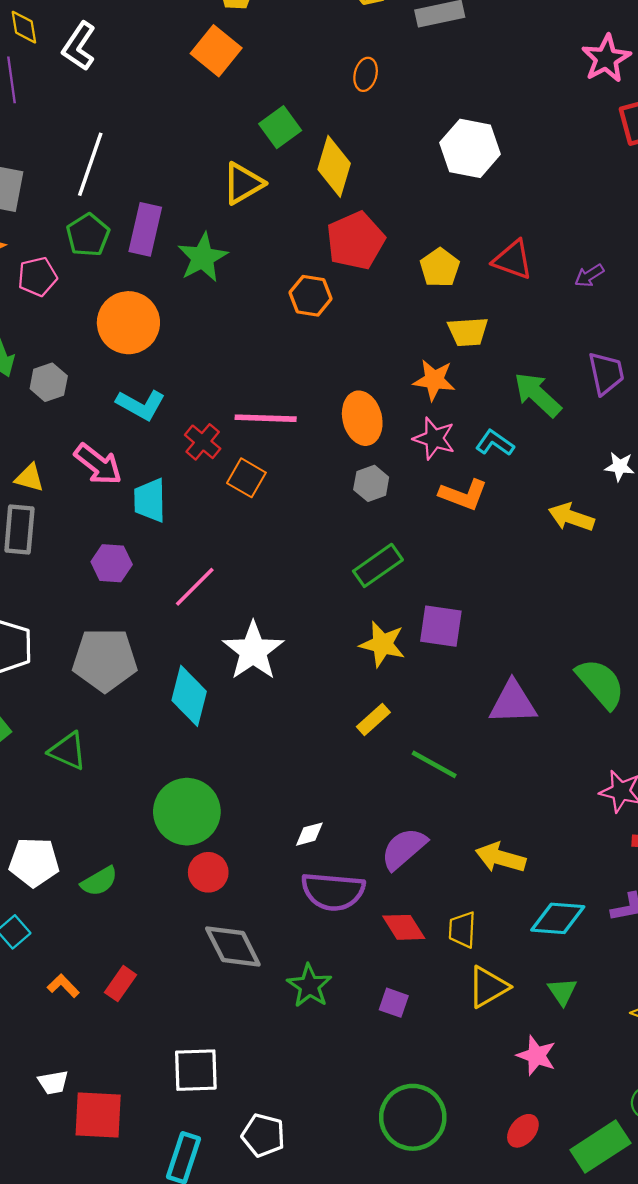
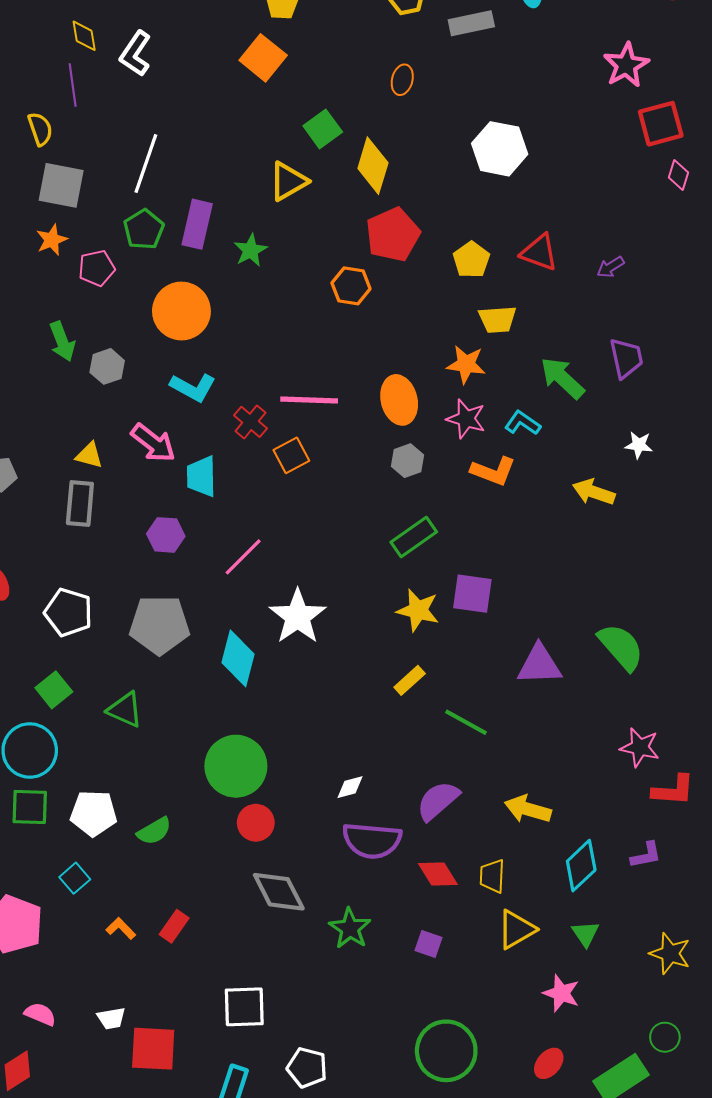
green star: (203, 258) -> (251, 250), size x0.7
orange square: (246, 478) -> (291, 455), turned 32
cyan diamond: (558, 918) -> (581, 866), turned -48

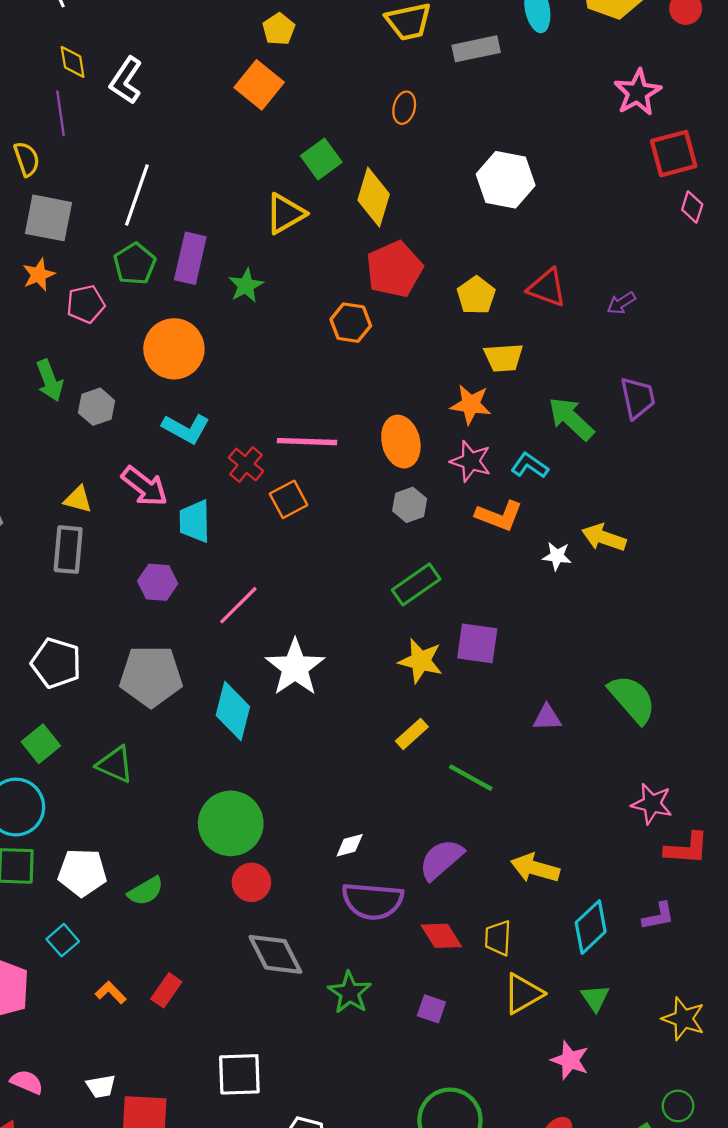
white star: (639, 445) -> (557, 556), moved
purple triangle: (539, 665) -> (547, 718), size x0.6

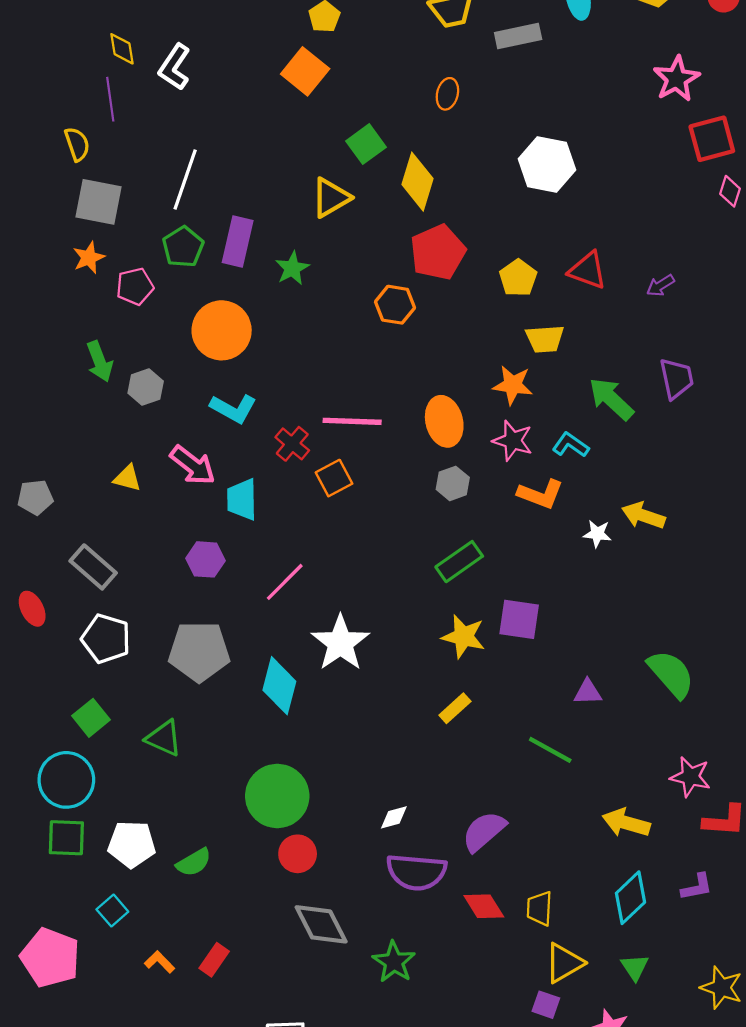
gray rectangle: (68, 550) -> (93, 567), moved, turned -54
green line: (471, 778) -> (550, 750), moved
yellow arrow: (535, 868) -> (626, 823), moved
purple square: (431, 1009) -> (546, 1005), moved

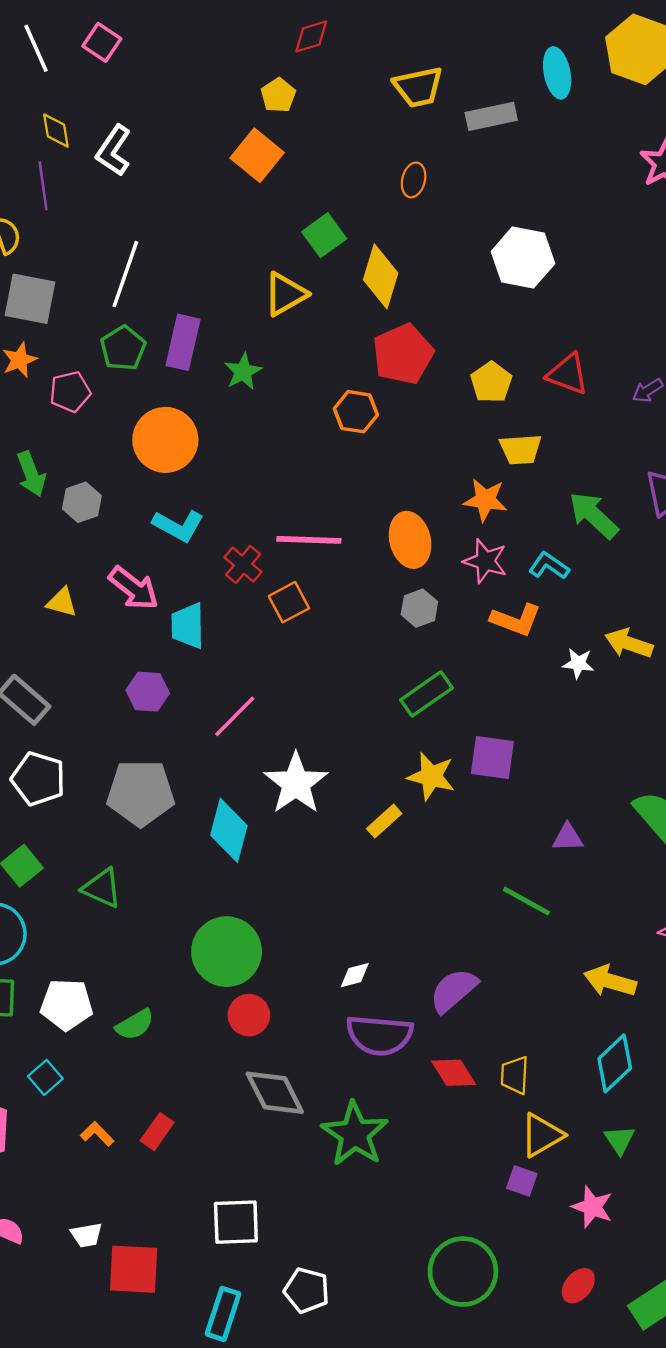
yellow rectangle: (455, 708) -> (384, 821), moved
green star: (394, 962) -> (355, 1134), size x1.4

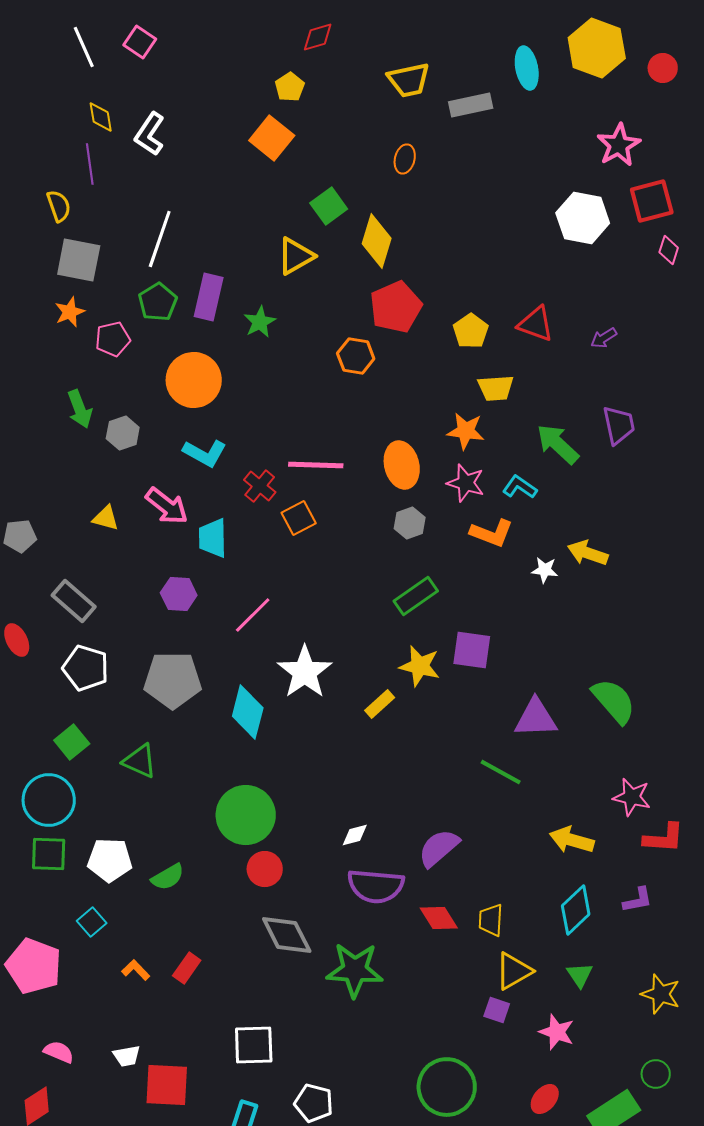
white hexagon: (523, 258) -> (583, 218), moved
purple triangle: (568, 837) -> (536, 718), size x1.6
green star: (355, 1134) -> (355, 970), turned -30

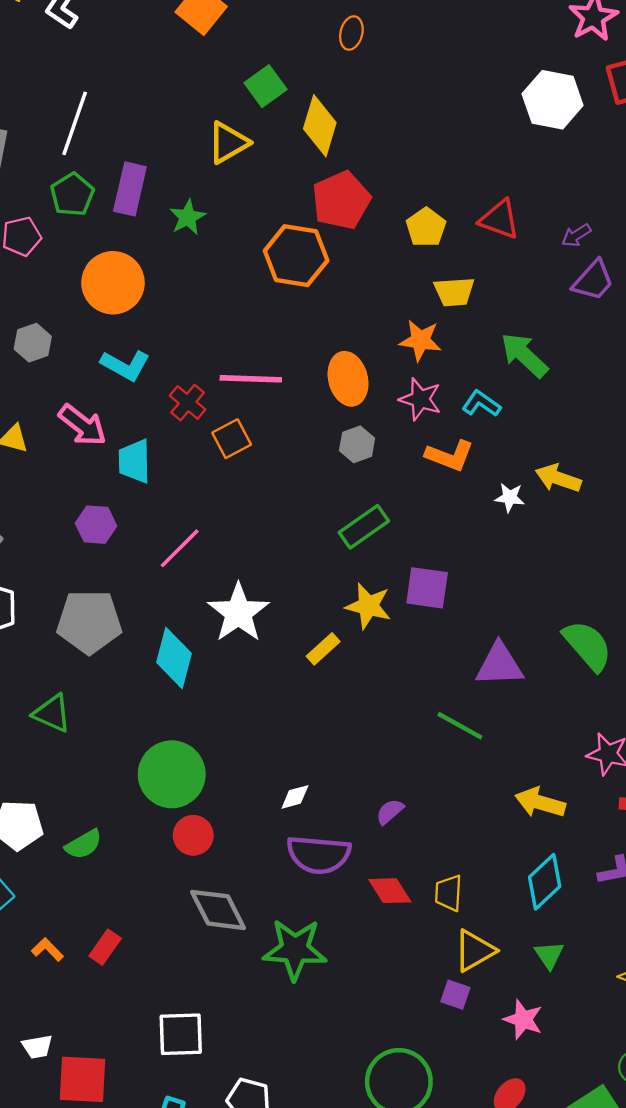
orange hexagon: (356, 356) -> (296, 256), size x1.5
purple trapezoid: (619, 425) -> (593, 280), moved, turned 54
purple semicircle: (439, 848) -> (390, 812), size x0.6

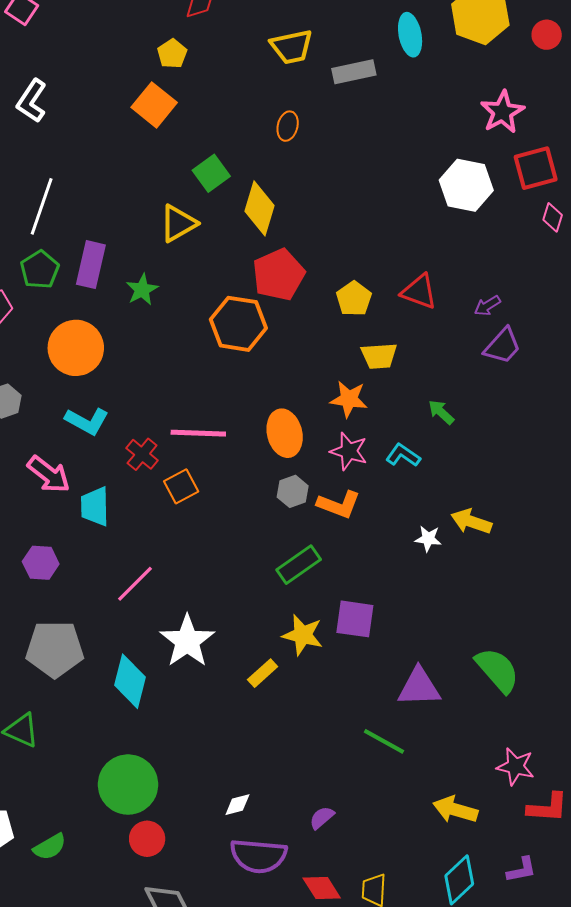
green arrow: (524, 355) -> (441, 412), size x0.6
orange L-shape: (450, 456) -> (339, 504), moved
purple hexagon: (96, 525) -> (41, 563), moved

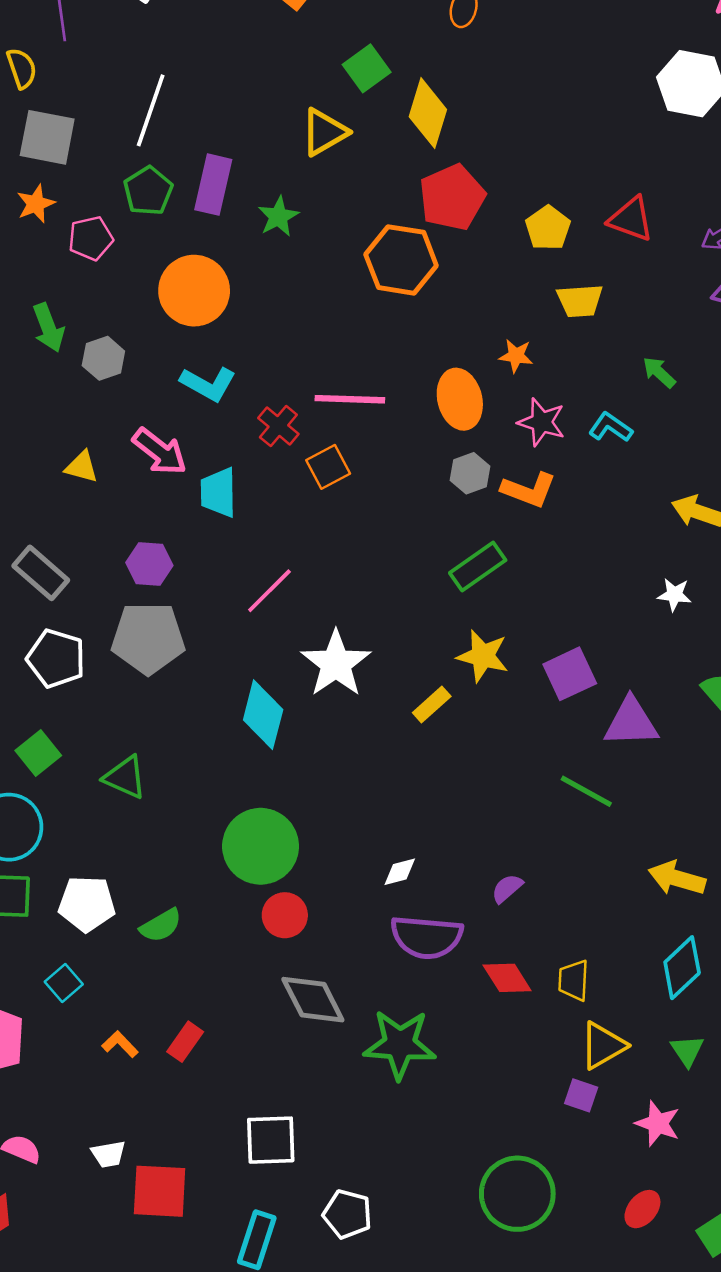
orange star: (349, 399) -> (516, 356), moved, size x0.7
white star: (428, 539) -> (674, 595), moved
purple square: (355, 619) -> (570, 674), moved, turned -33
gray pentagon: (55, 649) -> (148, 638), moved

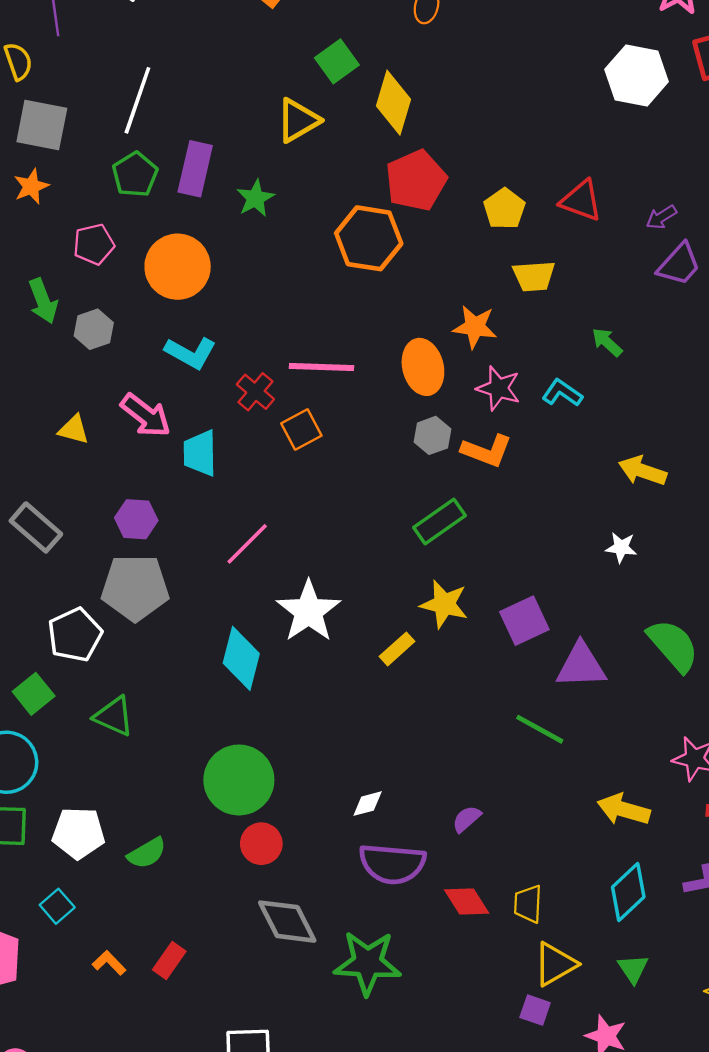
pink pentagon: (91, 238) -> (94, 244), moved
orange star: (516, 356) -> (475, 327), size x1.4
white pentagon: (56, 658) -> (75, 635), moved, turned 30

